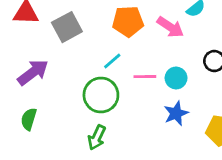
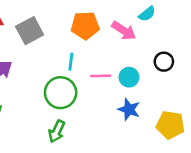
cyan line: (112, 61) -> (71, 62), turned -42
blue star: (176, 113) -> (129, 109), turned -30

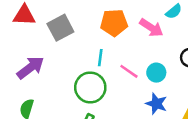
pink line: (101, 76) -> (129, 71), turned 36

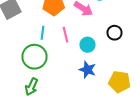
pink line: (129, 71) -> (66, 35), moved, turned 42

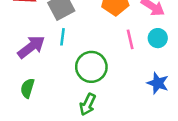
cyan line: (42, 33) -> (63, 37), moved
cyan circle: (88, 45) -> (158, 38), moved

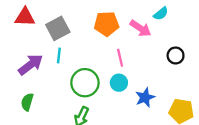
cyan circle: (158, 38) -> (119, 83), moved
blue star: (158, 83) -> (145, 97), turned 30

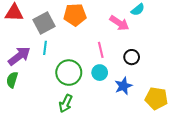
orange pentagon: (106, 24) -> (75, 15), moved
black circle: (176, 55) -> (132, 57), moved
green semicircle: (27, 102) -> (12, 80), moved

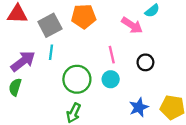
blue star: (123, 86) -> (139, 107), moved

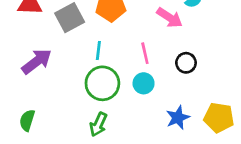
cyan line: (51, 52) -> (98, 50), moved
green semicircle: (15, 87) -> (27, 120), moved

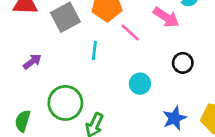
pink line: (145, 53) -> (130, 33), moved, turned -35
purple arrow: (37, 61) -> (32, 62), size x0.6
green circle: (102, 83) -> (65, 103), moved

